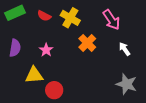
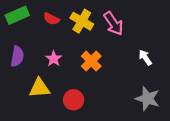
pink arrow: (111, 20) -> (114, 23), moved
orange cross: (87, 43) -> (91, 61), moved
red circle: (54, 90) -> (74, 100), moved

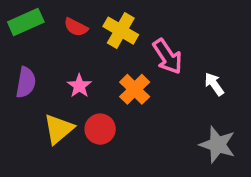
pink arrow: (114, 23) -> (167, 56), moved
yellow triangle: (40, 88) -> (59, 129), turned -35
red circle: (74, 100) -> (100, 129), moved

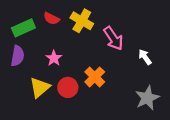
green rectangle: (26, 22) -> (23, 28), moved
orange cross: (135, 89) -> (95, 77), moved
gray star: (218, 145) -> (147, 98), turned 30

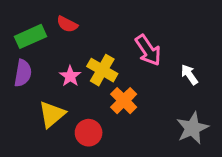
yellow cross: (82, 21) -> (102, 70), moved
red circle: (68, 87) -> (89, 133), moved

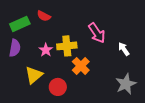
yellow cross: (102, 70) -> (67, 46), turned -36

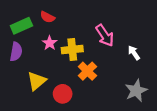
pink star: (46, 50) -> (50, 43), moved

